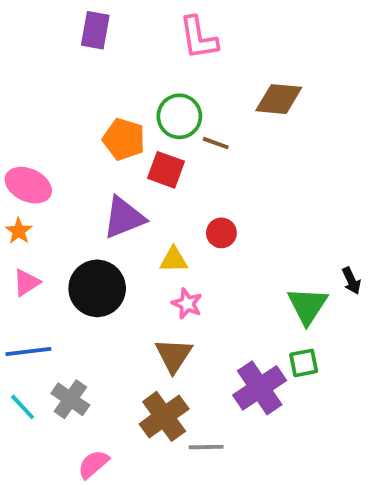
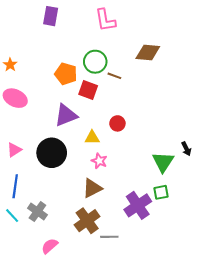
orange star: (19, 231) -> (10, 65), moved
blue line: (28, 351) -> (15, 186), turned -75
brown triangle: (174, 355) -> (92, 188), turned 30

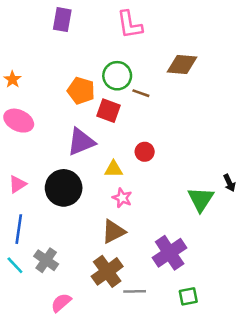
green square: (161, 192) -> (188, 296), moved

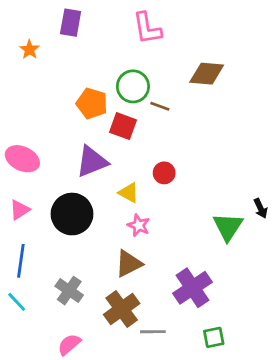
orange star: (12, 79) -> (29, 50), moved
pink ellipse: (19, 121) -> (22, 159), moved
yellow triangle: (113, 169) -> (129, 193), turned 30
gray cross: (46, 260) -> (69, 291), moved

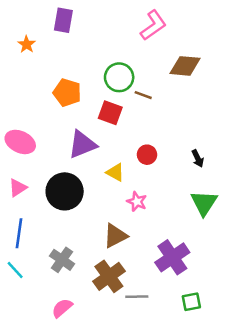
pink L-shape: (147, 28) -> (153, 25), moved, turned -116
orange pentagon: (92, 103) -> (67, 93), moved
black arrow: (261, 208) -> (198, 158), moved
pink star: (139, 225) -> (137, 202), moved

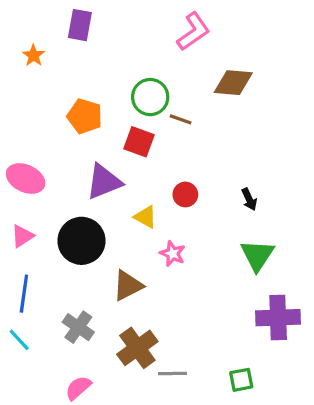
brown triangle: (115, 236) -> (128, 286), moved
purple cross: (172, 257) -> (278, 318), moved, turned 32

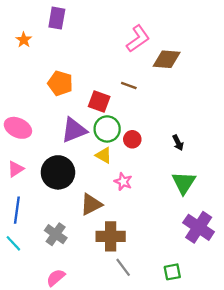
pink L-shape: (193, 32) -> (138, 39), moved
green circle: (150, 97) -> (107, 129), moved
purple cross: (278, 318) -> (199, 227), turned 36
brown cross: (137, 348) -> (111, 236), moved, turned 36
gray line: (173, 373) -> (123, 267), turned 54

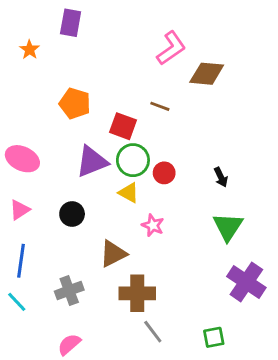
black circle: (58, 172) -> (72, 214), size x0.6
gray cross: (56, 234) -> (69, 291), turned 35

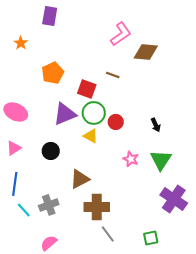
orange star: (30, 50) -> (21, 43), moved
orange pentagon: (75, 103) -> (53, 73), turned 30
pink star: (153, 225) -> (131, 159), moved
cyan line: (17, 302) -> (24, 210), moved

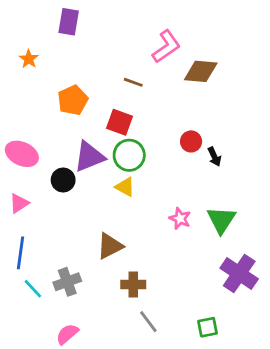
brown line: (113, 75) -> (133, 82), moved
red circle: (116, 122) -> (191, 141), moved
black arrow: (156, 125) -> (214, 157), moved
black circle: (51, 151) -> (63, 180), moved
brown cross: (97, 207) -> (133, 285), size x0.7

